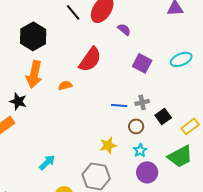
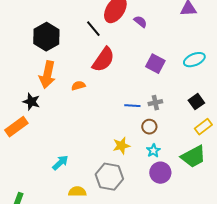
black line: (73, 12) -> (93, 29), moved
purple semicircle: (124, 29) -> (140, 22), moved
black square: (163, 116) -> (196, 102), moved

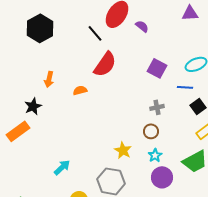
black hexagon: (46, 37) -> (40, 28), moved
orange arrow: (47, 75) -> (49, 79), size x0.6
black star: (31, 102) -> (33, 106), turned 30
blue line: (132, 106) -> (185, 87), moved
yellow star: (121, 146) -> (123, 150), turned -30

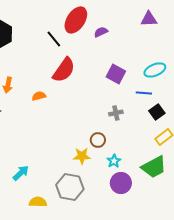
purple semicircle: (142, 26) -> (101, 32), turned -64
brown circle: (151, 131) -> (98, 140), moved
yellow star: (123, 150) -> (82, 156), turned -30

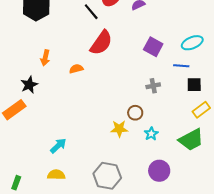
black square: (157, 112) -> (194, 85), turned 35
purple circle: (121, 183) -> (159, 171), moved
gray hexagon: (70, 187) -> (107, 176), moved
yellow semicircle: (38, 202) -> (56, 175), moved

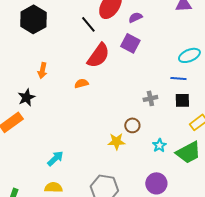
purple square: (153, 47) -> (130, 43), moved
orange semicircle: (76, 69) -> (81, 83), moved
black square: (194, 85) -> (182, 100), moved
cyan star: (151, 134) -> (159, 145), moved

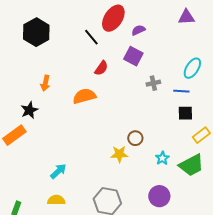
red semicircle: (98, 55) -> (101, 68), size x0.6
cyan ellipse: (189, 55) -> (192, 68), turned -35
orange semicircle: (81, 83) -> (84, 96), size x1.6
gray cross: (150, 98) -> (153, 83), moved

